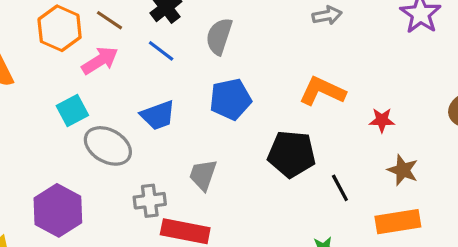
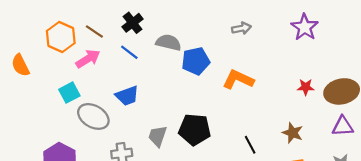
gray semicircle: (219, 36) -> (168, 42), turned 85
blue pentagon: (230, 99) -> (196, 61), moved
red star: (382, 120) -> (306, 87), moved
black pentagon: (292, 154) -> (195, 130), moved

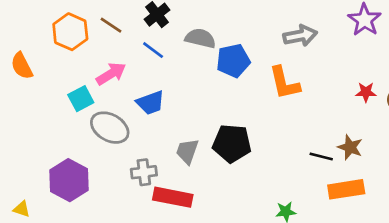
gray arrow: (241, 28) -> (300, 36), moved, size x1.4
pink arrow: (88, 59) -> (111, 74), moved
orange L-shape: (238, 79) -> (284, 83), turned -128
black line: (250, 145) -> (321, 156), moved, turned -48

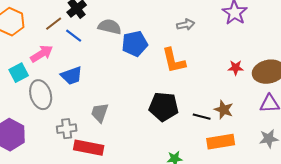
brown line: (111, 25) -> (54, 24), moved, turned -72
gray arrow: (300, 36) -> (186, 25), size x0.7
gray ellipse: (110, 128) -> (41, 95), turned 44
black pentagon: (232, 143) -> (164, 107), moved

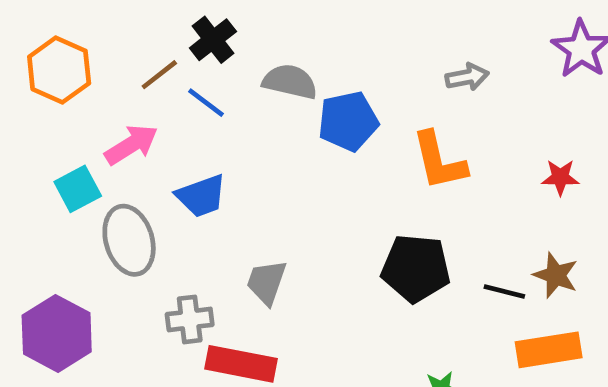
red star: (236, 68) -> (560, 177), moved

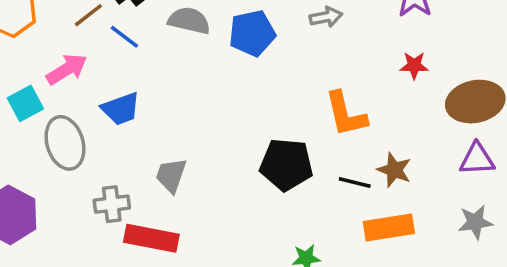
blue pentagon: (348, 121) -> (252, 33), moved
orange L-shape: (439, 161) -> (346, 114), moved
red star: (560, 177) -> (414, 66), moved

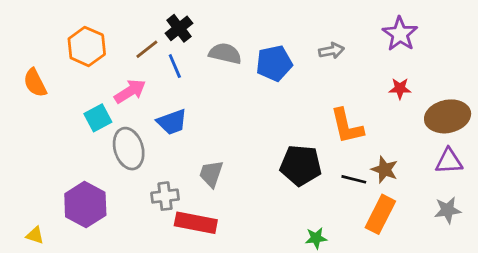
blue line: (124, 37) -> (175, 66), turned 30
orange rectangle: (389, 228) -> (380, 214), turned -54

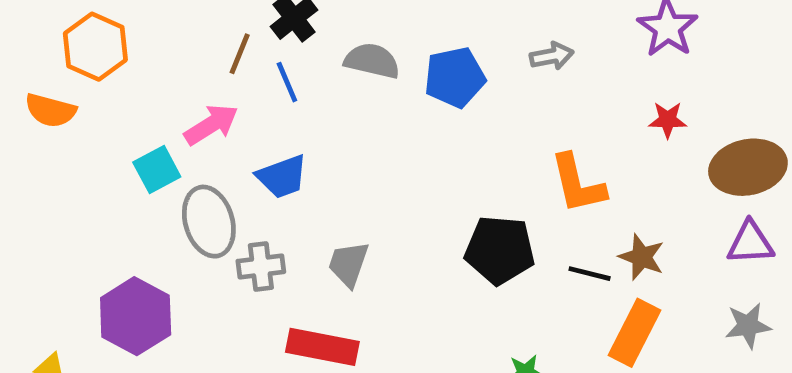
orange hexagon: (87, 46) -> (95, 47), moved
brown line: (147, 49) -> (240, 54), turned -30
orange semicircle: (35, 83) -> (50, 110), turned -48
gray cross: (165, 196) -> (261, 266), moved

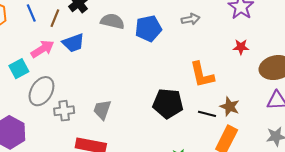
blue line: (287, 82) -> (31, 13), moved
blue trapezoid: (282, 177) -> (73, 43), moved
gray ellipse: (209, 222) -> (41, 91), turned 48

